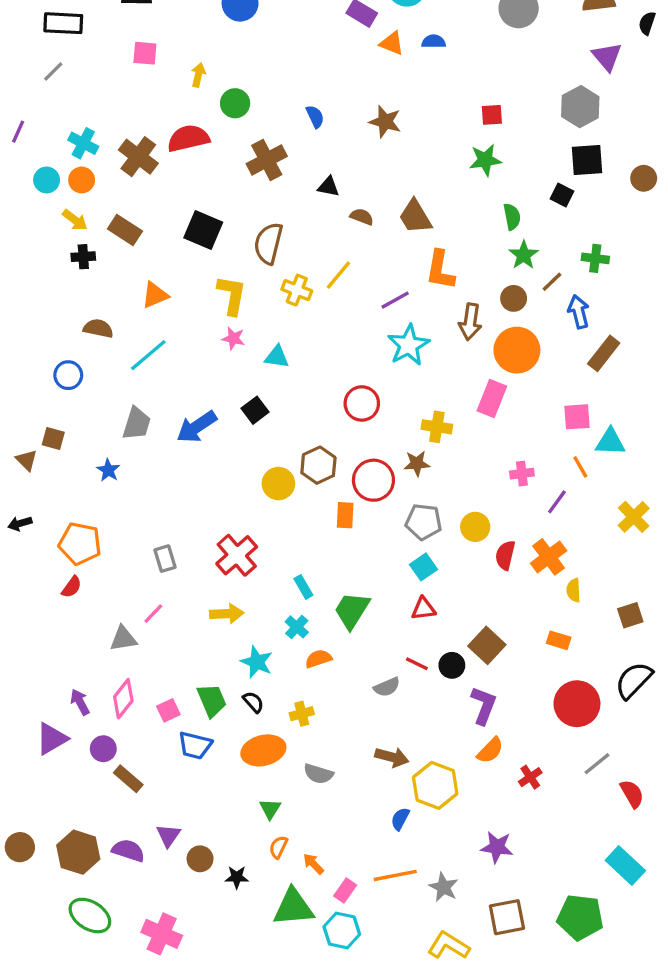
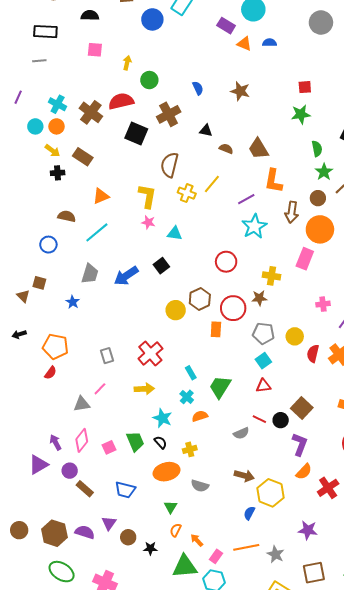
gray line: (53, 72) -> (39, 61), turned 40
black square: (203, 230) -> (136, 134), moved
blue trapezoid: (195, 745) -> (125, 490), moved
red cross: (530, 777) -> (328, 488), size x1.5

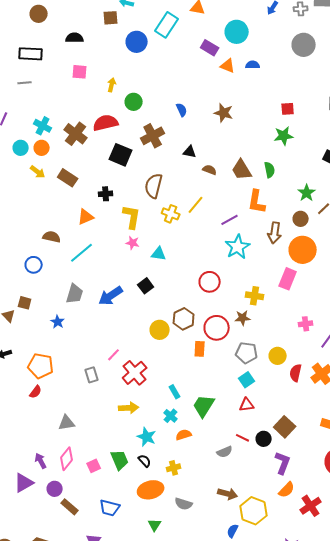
green semicircle: (317, 149) -> (270, 170), moved
black cross: (58, 173) -> (106, 194), moved
pink line: (100, 389) -> (114, 355), moved

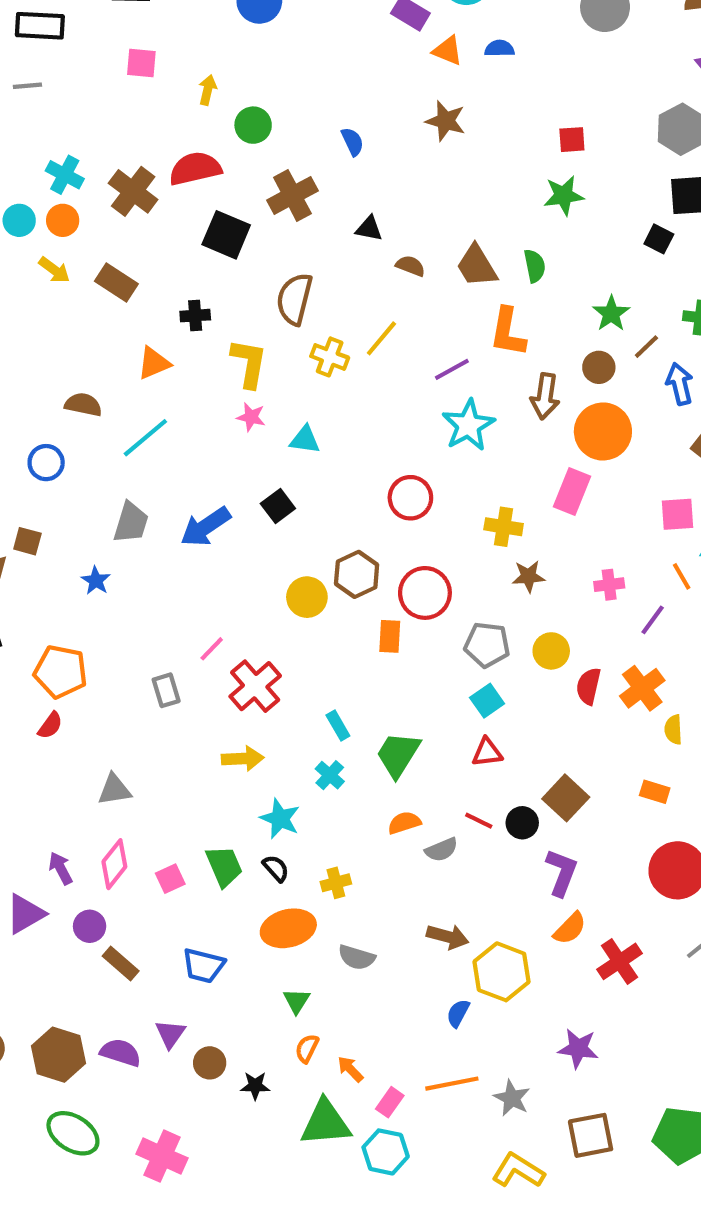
brown star: (224, 113) -> (446, 121), moved
brown star: (243, 318) -> (528, 576), moved
orange semicircle: (184, 435) -> (404, 823), moved

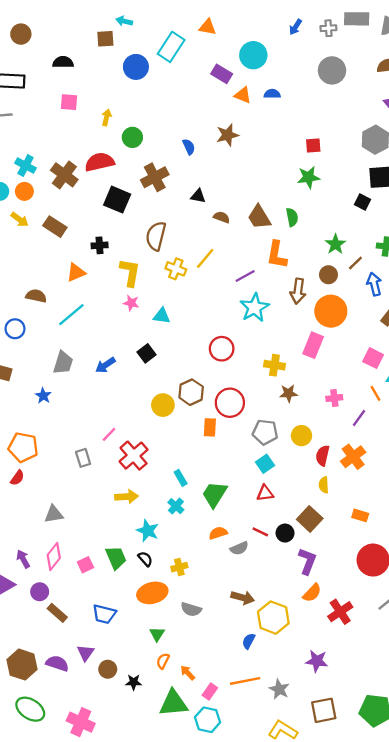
brown star: (446, 121) -> (227, 135), moved, turned -30
pink square: (677, 514) -> (373, 358), turned 30
blue arrow: (205, 527) -> (105, 365), size x0.7
yellow semicircle: (673, 730) -> (324, 485), moved

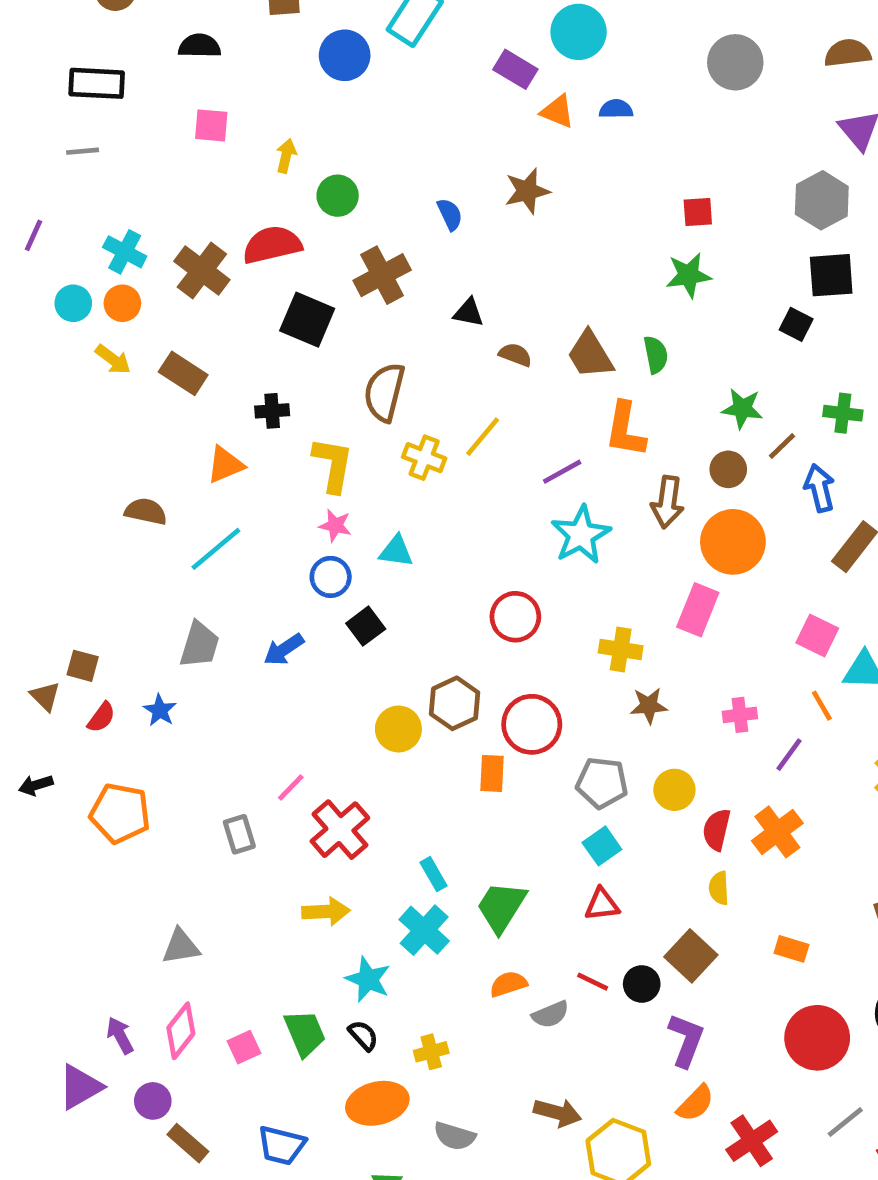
green star: (336, 244) -> (742, 409), turned -30
blue circle: (15, 329) -> (331, 577), moved
red semicircle: (17, 478) -> (101, 717), moved
cyan cross: (176, 506) -> (424, 930), size x1.5

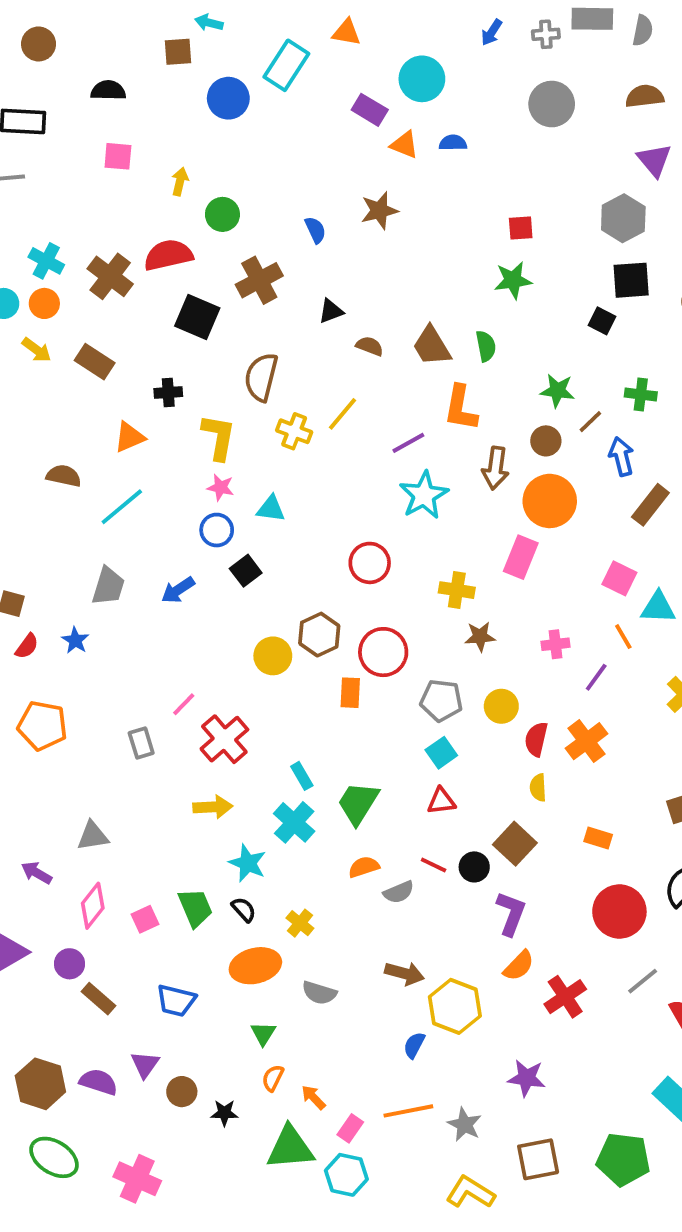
black triangle: (469, 313) -> (331, 311), turned -32
purple arrow: (120, 1035) -> (37, 873), moved, turned -32
yellow cross: (431, 1052) -> (300, 923), turned -36

